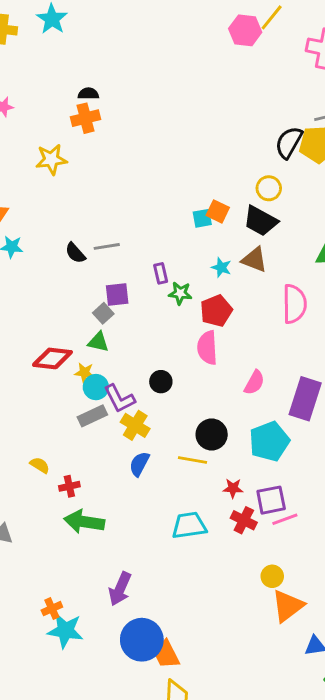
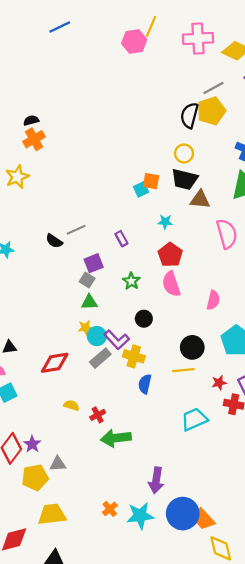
brown triangle: (254, 260) -> (200, 200), moved
green star: (180, 293) -> (131, 281), moved, turned -30
red diamond: (52, 358) -> (55, 363), moved
cyan star: (65, 631) -> (140, 516), moved

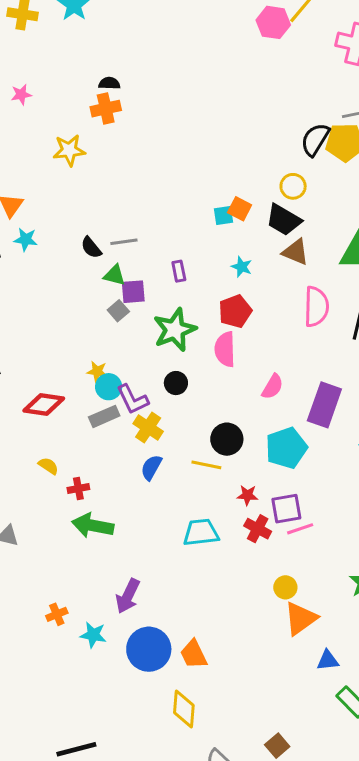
green star: (131, 281) -> (175, 330), size x1.8
green triangle: (89, 302) -> (114, 275), moved
cyan star: (140, 516) -> (93, 635), size x0.7
orange trapezoid: (204, 519) -> (194, 654), moved

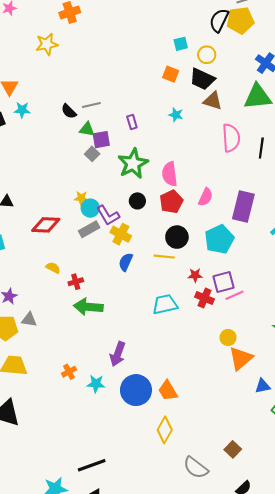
cyan square: (223, 215) -> (181, 44), moved
red pentagon: (235, 311) -> (171, 202), moved
yellow diamond: (184, 709) -> (165, 430), turned 30

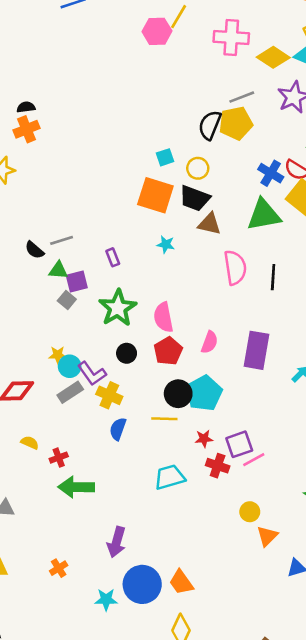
orange square: (171, 74) -> (155, 195), size x1.8
cyan pentagon: (219, 239) -> (204, 393), moved
orange triangle: (241, 358) -> (267, 536), size x0.7
cyan star: (96, 384) -> (106, 600), moved

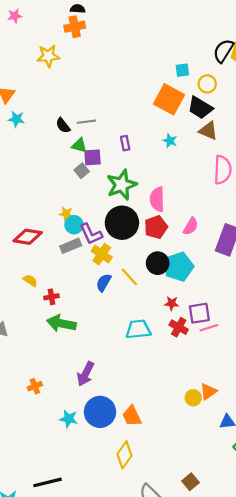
black circle: (127, 353) -> (122, 223), size x2.0
yellow line: (164, 419) -> (129, 277), moved, turned 36
yellow circle: (250, 512) -> (193, 398), moved

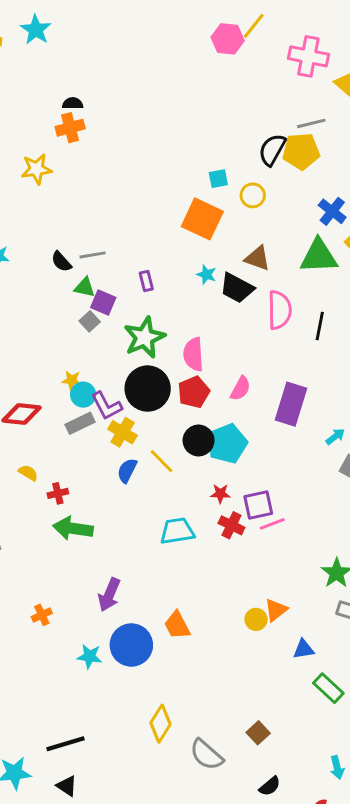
black trapezoid: (200, 108) -> (237, 288), moved
purple square: (93, 157) -> (103, 302), turned 30
orange trapezoid: (132, 416) -> (177, 625), moved
yellow diamond: (124, 455) -> (161, 724), moved

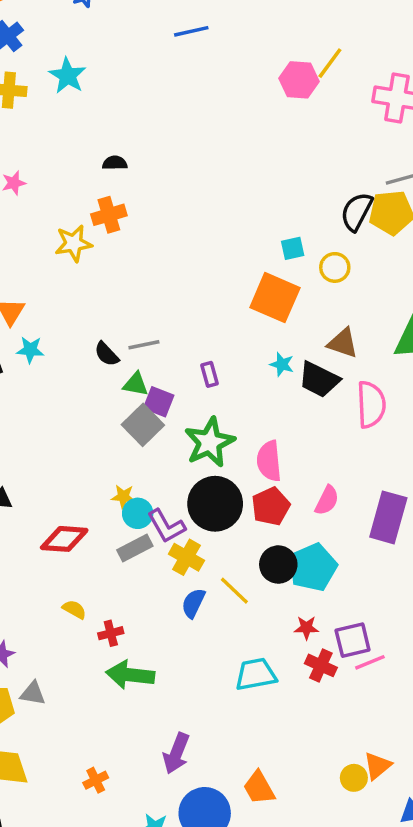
orange cross: (70, 128) -> (109, 215), moved
gray square: (90, 321) -> (143, 425), size x1.6

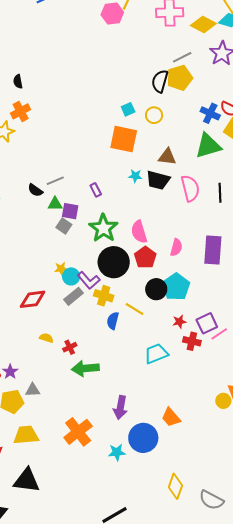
black semicircle: (115, 163) -> (18, 82), turned -88
gray square: (143, 425) -> (64, 226), size x0.7
orange cross: (96, 780) -> (78, 432), size x2.0

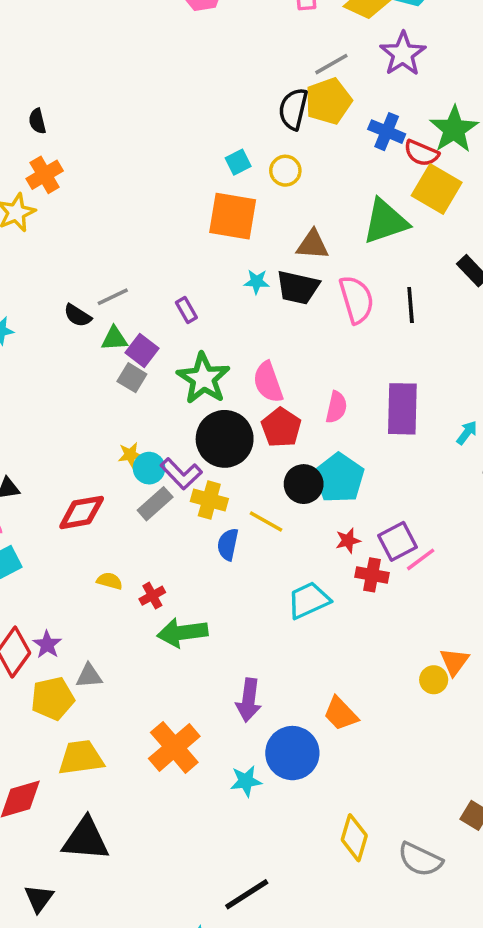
blue cross: (210, 113) -> (387, 132), moved
purple square: (70, 211) -> (142, 350), turned 30

